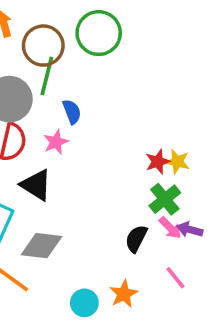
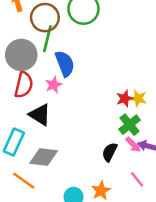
blue semicircle: (72, 112) -> (65, 64), size x1.5

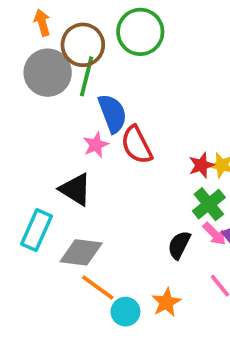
gray circle: (21, 55) -> (48, 73), moved
red semicircle: (24, 85) -> (137, 145), moved, turned 140
orange line: (24, 181) -> (98, 288), moved

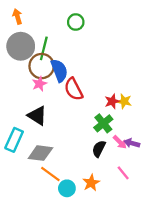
green circle: (140, 32) -> (76, 22), size x0.6
brown circle: (83, 45) -> (42, 66), moved
pink star: (96, 145) -> (39, 84), moved
green cross: (209, 204) -> (103, 123), moved

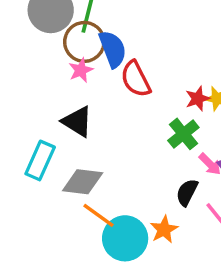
black semicircle: (99, 149) -> (187, 192), moved
cyan circle: (67, 188) -> (125, 238), size x1.6

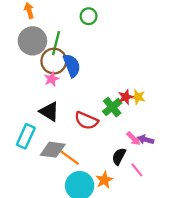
red semicircle: (136, 79) -> (86, 121), moved, turned -40
green cross: (183, 134) -> (112, 107), moved
orange line: (98, 215) -> (70, 158), moved

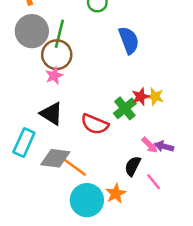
blue semicircle: (72, 66) -> (129, 40), moved

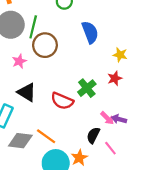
brown circle: (57, 55) -> (45, 45), moved
pink star: (54, 76) -> (19, 61), moved
red star: (141, 97) -> (115, 78), moved
yellow star: (155, 97) -> (120, 55), moved
gray diamond: (55, 158) -> (20, 141), moved

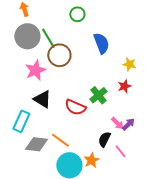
green line: (33, 27) -> (48, 38), turned -45
pink star: (19, 61) -> (35, 70), size x1.5
purple arrow: (119, 119) -> (128, 124), turned 120

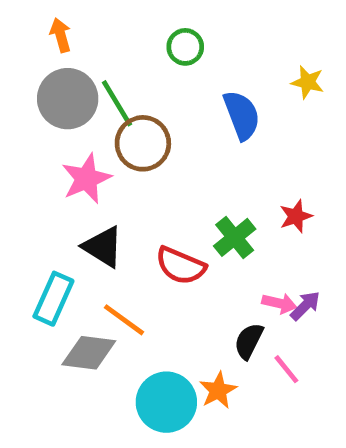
yellow star: (129, 64) -> (308, 82), moved
pink arrow: (117, 123) -> (279, 303), turned -32
orange line: (60, 140) -> (124, 320), moved

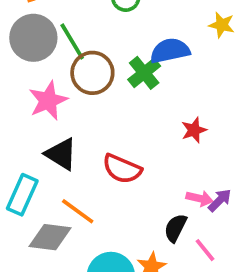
blue semicircle: (242, 115) -> (170, 51), turned -81
red star: (296, 216) -> (194, 130), moved
green cross: (235, 237) -> (144, 73), moved

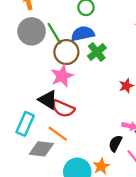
blue semicircle: (170, 51) -> (83, 34), moved
pink star: (48, 101) -> (62, 76), moved
red semicircle: (122, 169) -> (63, 109), moved

